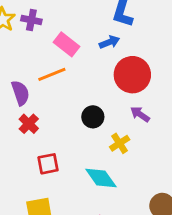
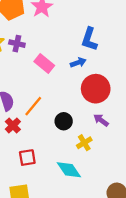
orange line: (52, 74) -> (33, 106), moved, turned -30

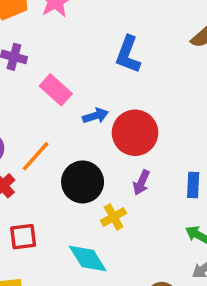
blue arrow: (78, 63) -> (95, 116), moved
purple arrow: (101, 120) -> (141, 183), turned -105
black circle: (64, 121) -> (83, 182), size x1.5

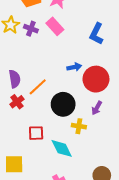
pink rectangle: (56, 90) -> (55, 26), moved
yellow cross: (114, 217) -> (79, 126), turned 32
red square: (23, 237) -> (36, 133), moved

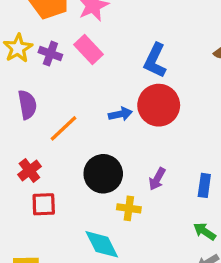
purple semicircle: (15, 79) -> (27, 105), moved
red circle: (96, 79) -> (159, 105), moved
orange line: (38, 87) -> (63, 128), moved
red square: (36, 133) -> (44, 204), moved

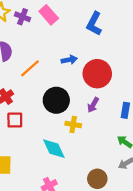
red circle: (159, 105) -> (97, 74), moved

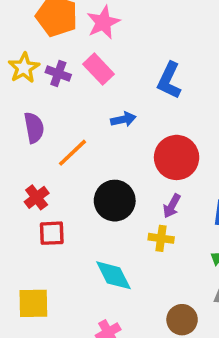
blue arrow: (69, 60) -> (123, 119), moved
yellow cross: (73, 124) -> (161, 238), moved

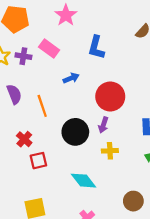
pink star: (103, 22) -> (66, 15), moved
orange line: (72, 153) -> (42, 106), turned -55
purple arrow: (172, 206) -> (103, 125), moved

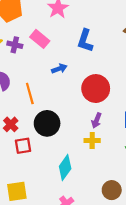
purple arrow: (103, 125) -> (96, 120), moved
black circle: (75, 132) -> (47, 123), moved
cyan diamond: (84, 181) -> (65, 168), turned 70

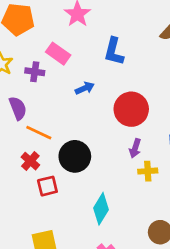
purple cross: (15, 45) -> (35, 72), moved
orange line: (30, 94) -> (39, 133), moved, turned -45
yellow cross: (92, 141) -> (148, 171), moved

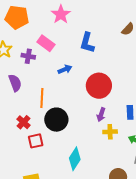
orange line: (39, 133) -> (42, 98), moved, turned 66

